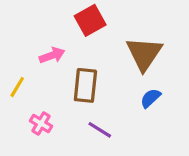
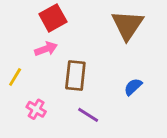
red square: (90, 20) -> (53, 18), moved
brown triangle: (144, 54) -> (127, 25), moved

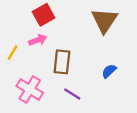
yellow line: (15, 77) -> (12, 53), moved
pink cross: (36, 109) -> (30, 89), size x1.6

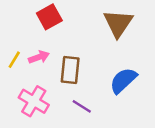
pink arrow: (38, 40) -> (39, 57), moved
blue semicircle: (109, 71) -> (123, 80), size x1.6

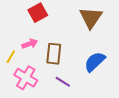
yellow line: (14, 60) -> (11, 57), moved

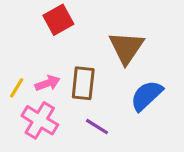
brown triangle: (91, 18) -> (126, 48), moved
pink arrow: (30, 44) -> (48, 83), moved

